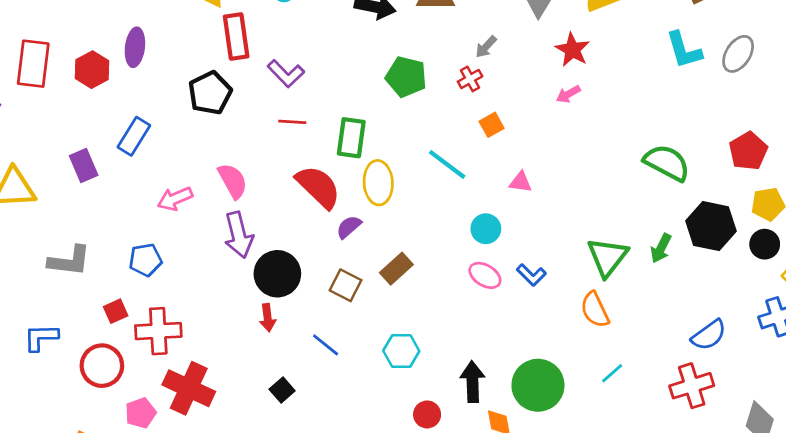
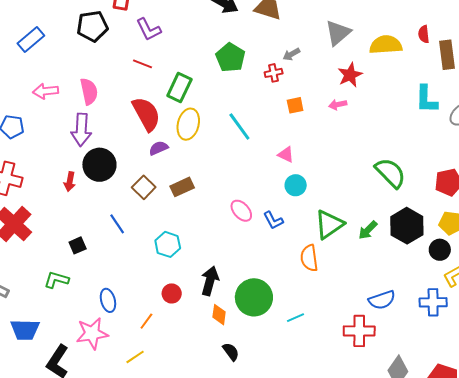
orange square: (492, 125) -> (295, 105), moved
cyan circle: (486, 229) -> (296, 185), moved
red arrow: (268, 318) -> (70, 182), moved
cyan line: (612, 373) -> (295, 318), moved

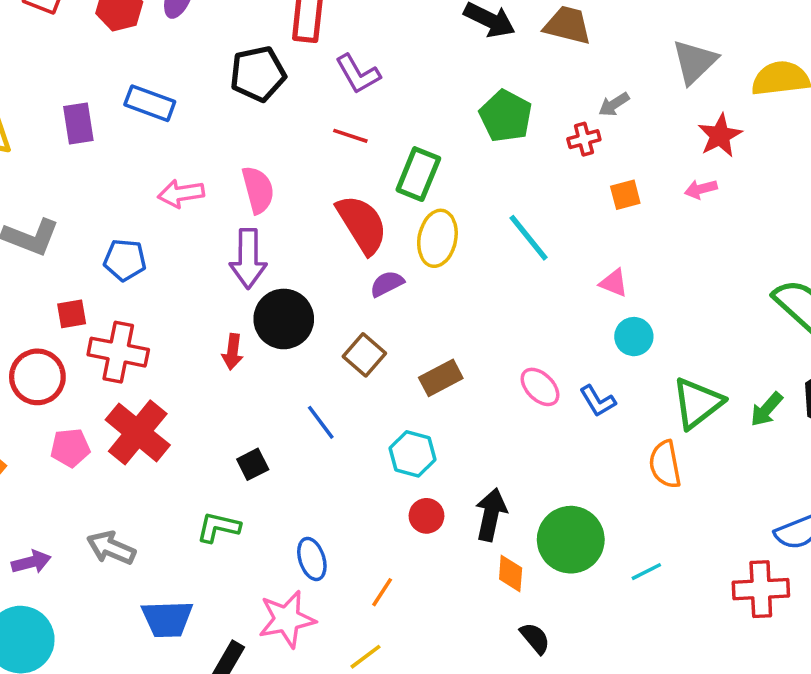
blue rectangle: (31, 40) -> (150, 103), turned 64
brown rectangle: (182, 187) -> (441, 378), moved
red circle: (172, 293) -> (427, 516), moved

